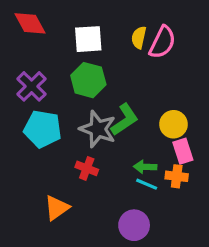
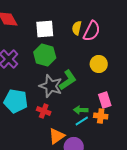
yellow circle: (173, 124) -> (99, 64), moved
cyan pentagon: (43, 129) -> (16, 101), moved
cyan line: (147, 184) -> (82, 121), turned -56
orange triangle: (57, 208) -> (57, 136), moved

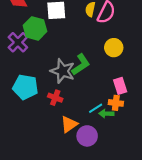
green hexagon: (45, 55) -> (35, 28), moved
green arrow: (81, 110) -> (106, 114), moved

